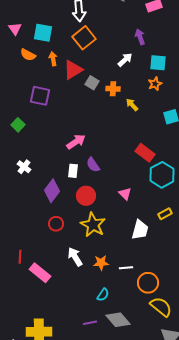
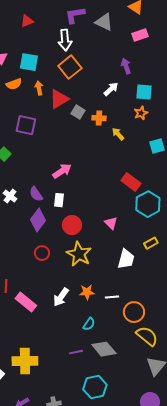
orange semicircle: (28, 55) -> (14, 84), turned -49
purple semicircle: (93, 165) -> (36, 194), moved
white arrow: (75, 257) -> (61, 297), moved, turned -114

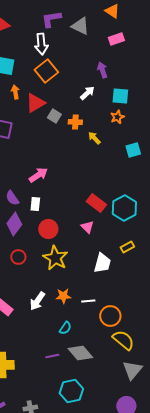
red rectangle: (131, 182) -> (96, 203), moved

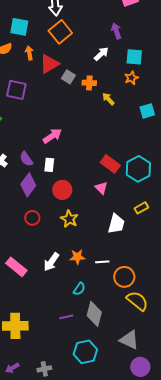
yellow star: (55, 258) -> (69, 219), size x0.7
gray diamond: (80, 353) -> (94, 314), turned 55
gray triangle: (132, 370) -> (129, 340), moved, turned -45

